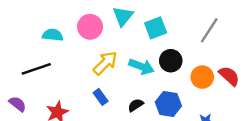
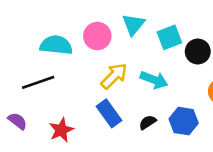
cyan semicircle: (53, 35) -> (56, 45), size x1.4
black circle: (171, 61) -> (198, 52), moved
blue rectangle: (101, 97) -> (109, 113), size x1.5

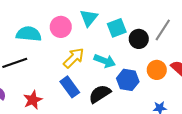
blue hexagon: (184, 121) -> (128, 80), moved
black semicircle: (148, 122) -> (100, 94), size x1.6

